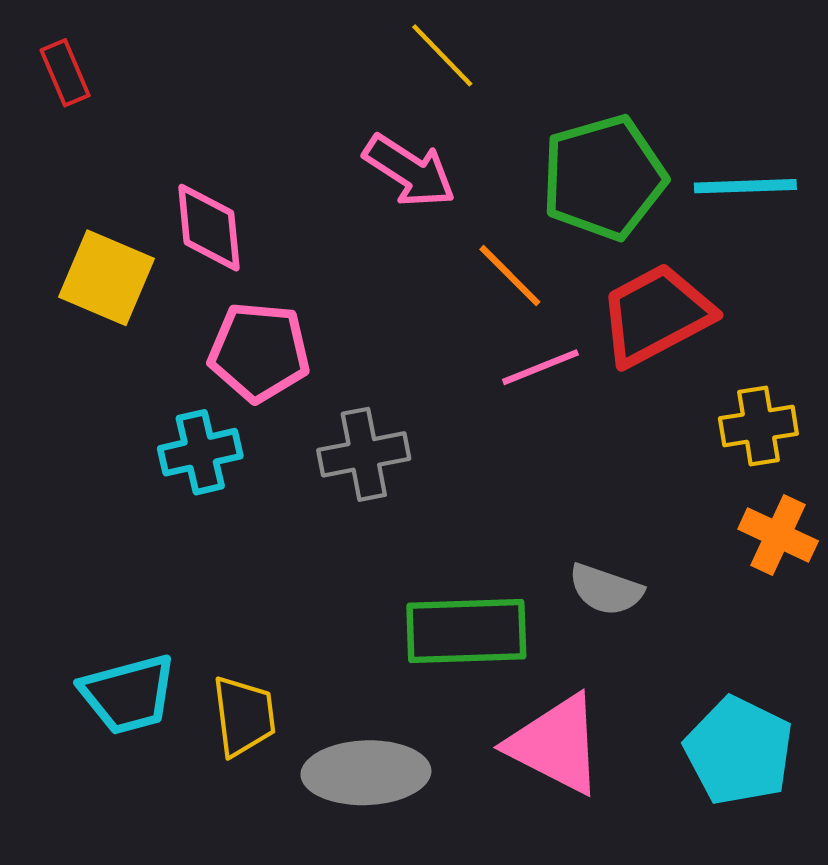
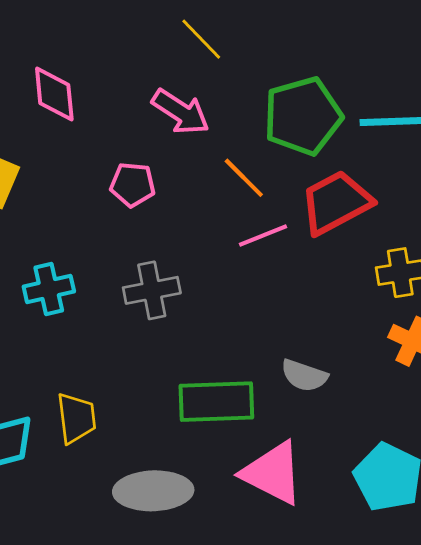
pink diamond: (209, 228) -> (54, 94), moved
pink pentagon: (259, 352) -> (133, 185), moved, size x0.7
yellow trapezoid: (244, 716) -> (76, 418), moved

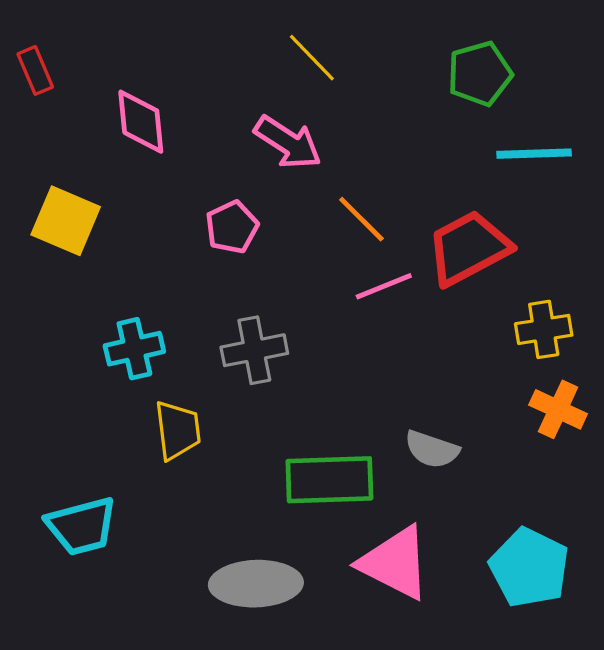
green pentagon: (303, 116) -> (480, 74), moved, size x0.7
pink pentagon: (133, 185) -> (232, 227), turned -30
yellow trapezoid: (76, 418) -> (178, 430), moved

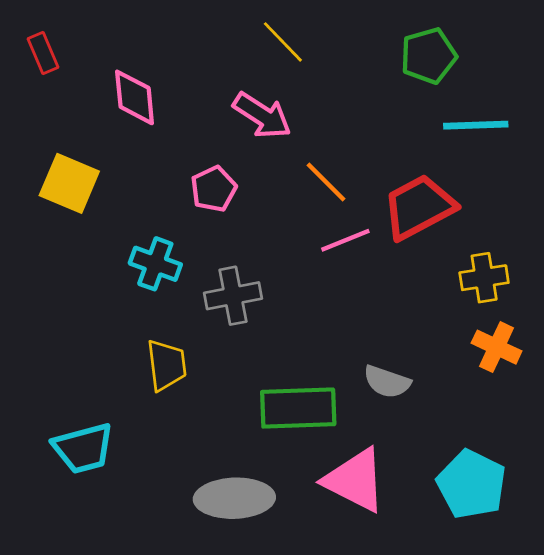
cyan cross: (134, 349) -> (155, 264), moved, turned 33

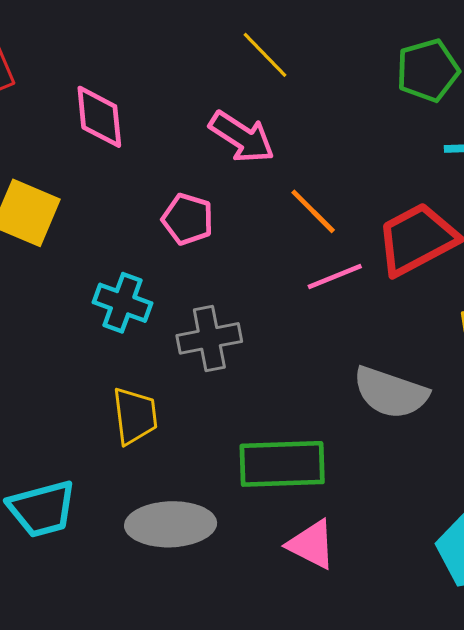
pink pentagon: (214, 189) -> (188, 219), turned -30
gray semicircle: (387, 382) -> (391, 393), moved, size x1.4
pink triangle: (355, 480) -> (312, 544), moved, size x0.7
gray ellipse: (234, 498) -> (171, 524), moved

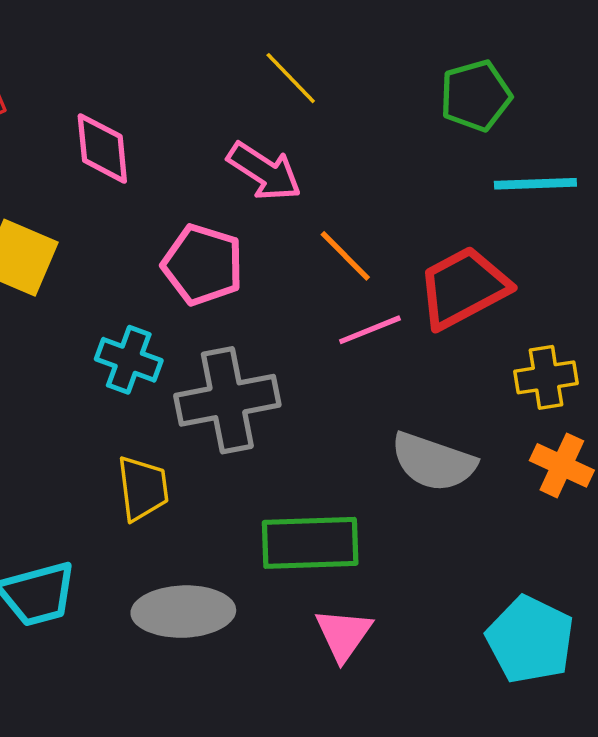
pink pentagon: (188, 219) -> (203, 265), size x1.4
gray cross: (209, 338) -> (227, 400), size x1.4
pink triangle: (312, 544) -> (344, 634), turned 38

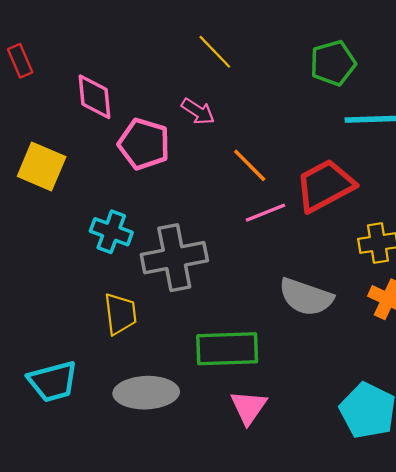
pink arrow: (264, 171) -> (198, 111), size x0.7
pink pentagon: (203, 265) -> (144, 144), moved

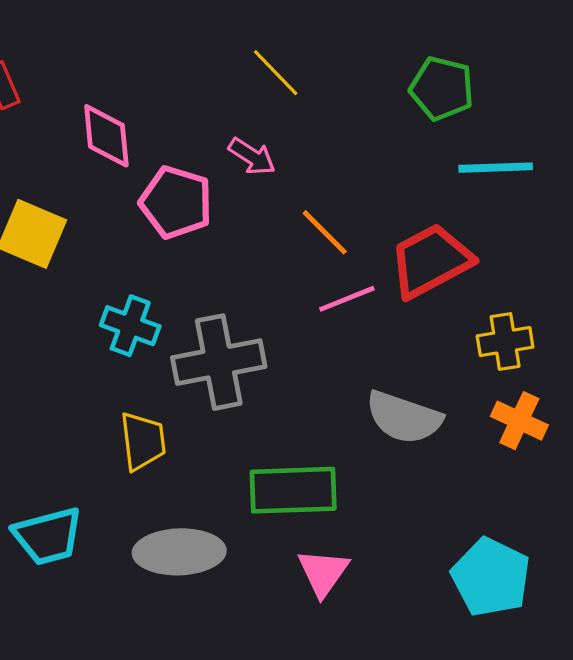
green pentagon: (333, 63) -> (442, 88), turned 30

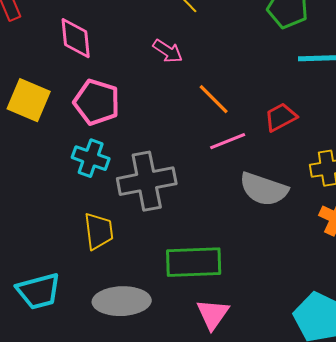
pink pentagon: (176, 202) -> (97, 102), moved
red trapezoid: (431, 261) -> (281, 117), size x0.6
gray semicircle: (404, 417) -> (264, 189), moved

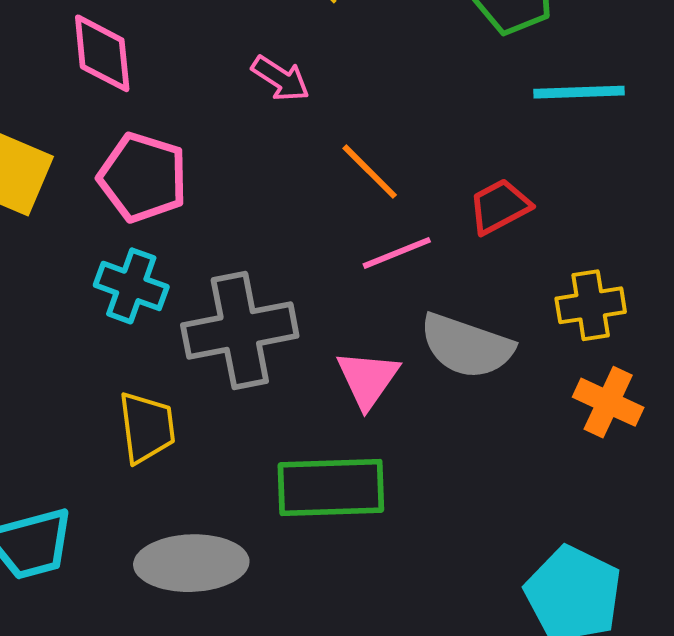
pink triangle: (213, 314) -> (368, 379), moved

